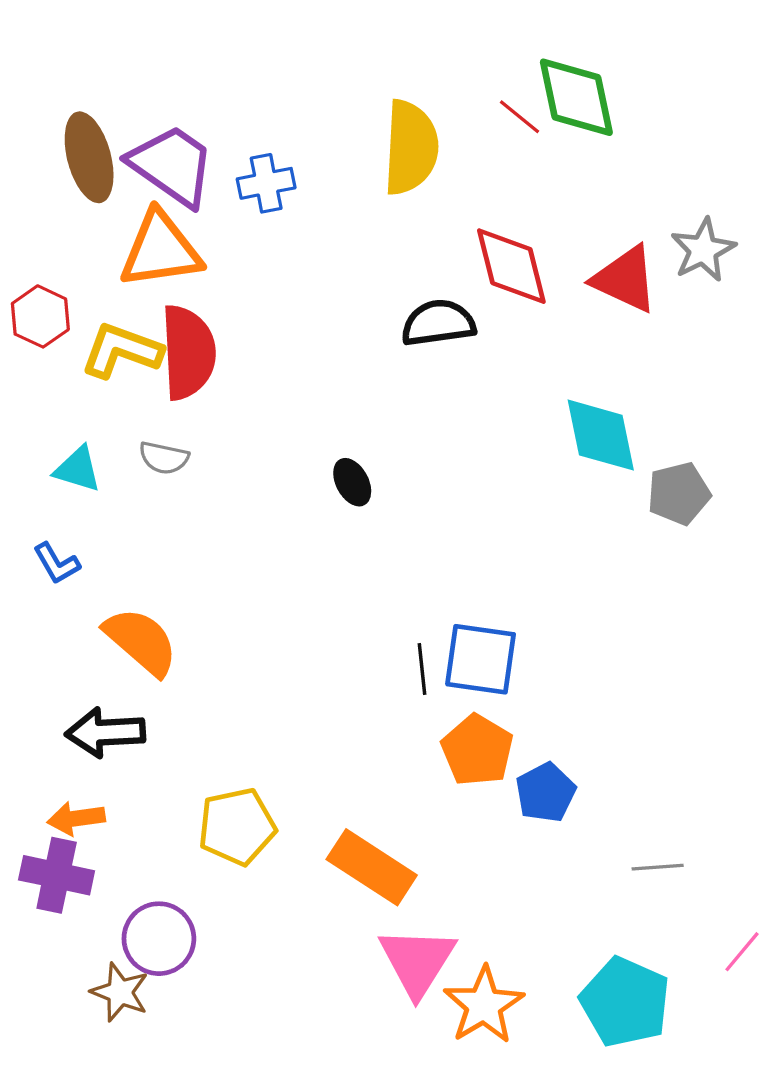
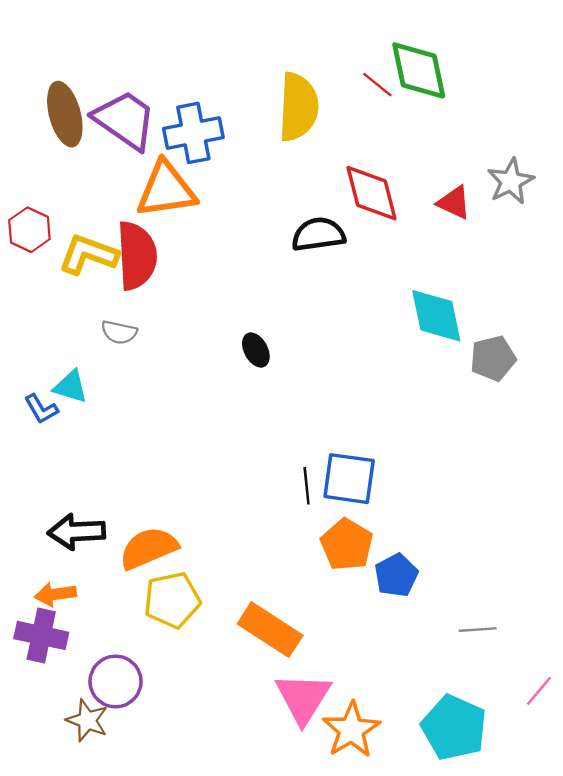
blue cross: (266, 183) -> (193, 133), size x1.4
orange triangle: (161, 250) -> (166, 190), moved
red triangle: (625, 279) -> (454, 203), size x0.7
cyan triangle: (78, 469) -> (71, 387), moved
orange semicircle: (141, 641) -> (149, 548), moved, turned -64

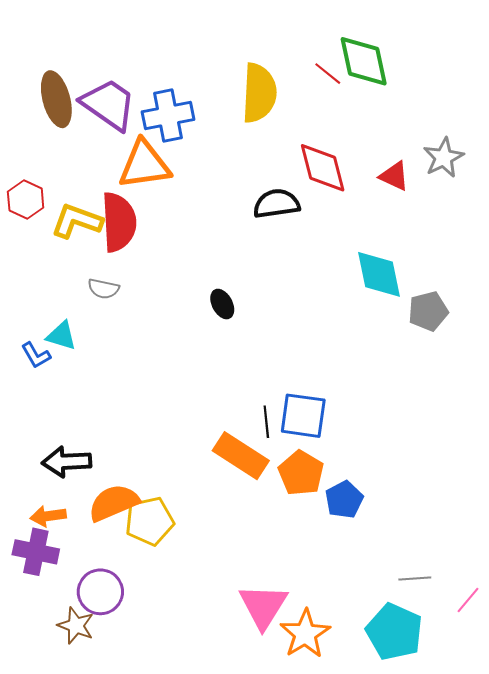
orange semicircle: (149, 548) -> (114, 503), moved
orange rectangle: (270, 630) -> (241, 456), moved
gray line: (478, 630) -> (415, 578), moved

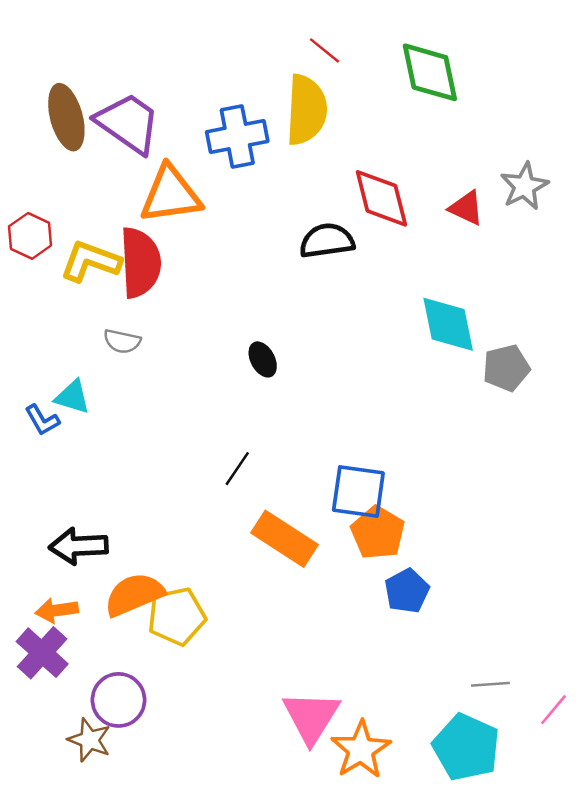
red line: (328, 74) -> (324, 50), moved
blue cross: (168, 116) -> (237, 137), moved
black line: (266, 422) -> (237, 469), moved, turned 40
orange pentagon: (301, 473) -> (378, 533), moved
purple cross: (36, 552) -> (42, 653), turned 30

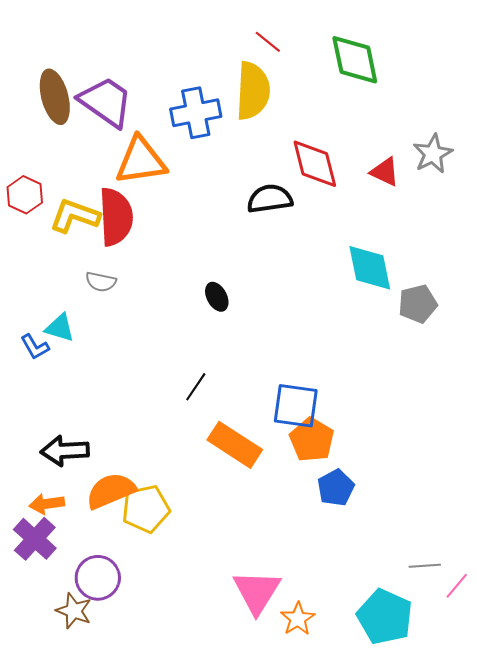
gray line: (490, 684) -> (425, 566), moved
orange star: (361, 750) -> (298, 619), size x0.7

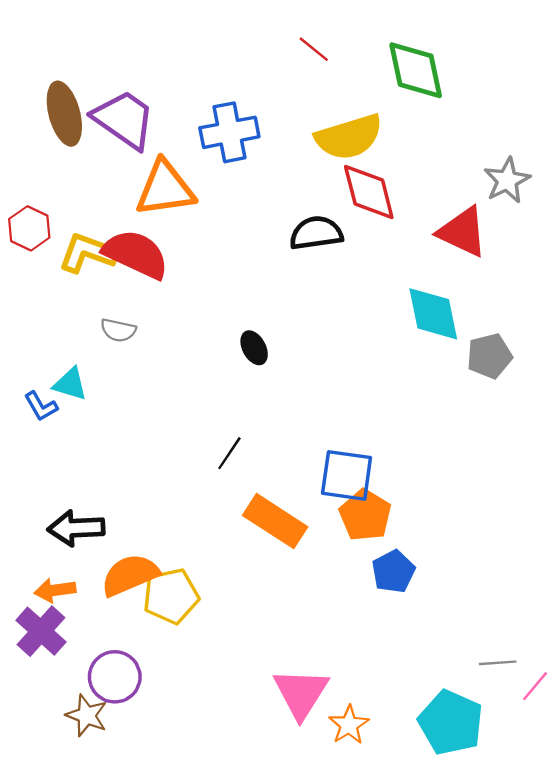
yellow semicircle: (253, 91) -> (349, 137), moved, turned 70
red triangle: (385, 172) -> (463, 232), moved, size x1.5
red semicircle: (116, 217) -> (136, 254), turned -62

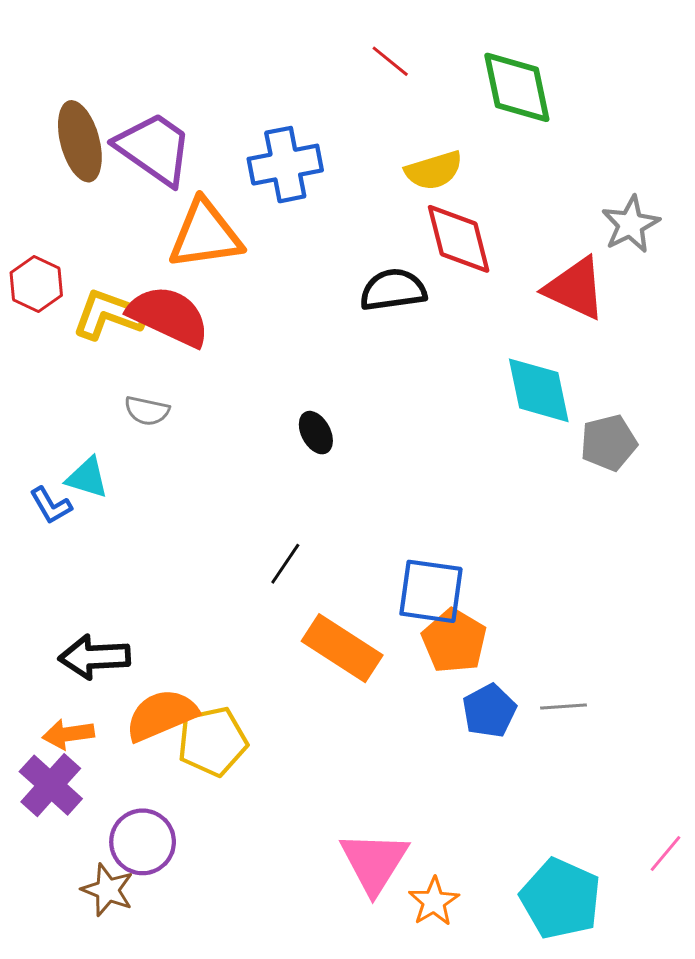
yellow semicircle: (349, 137) -> (434, 170), size x0.7
gray line: (498, 663) -> (563, 706), moved

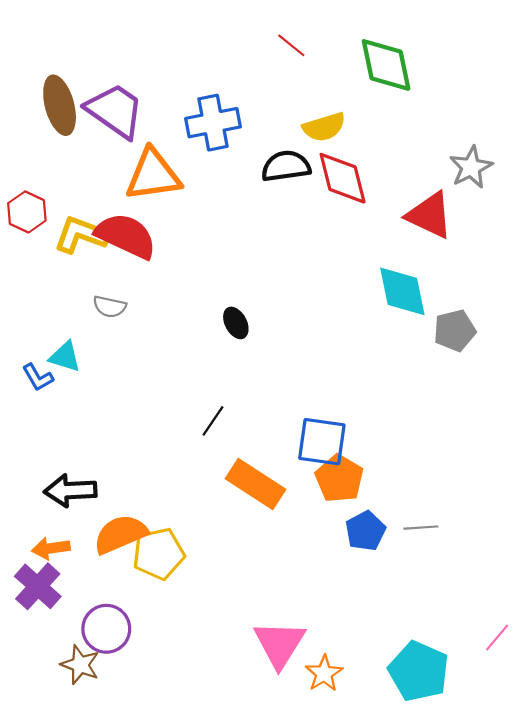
black semicircle: (393, 290) -> (286, 166), moved

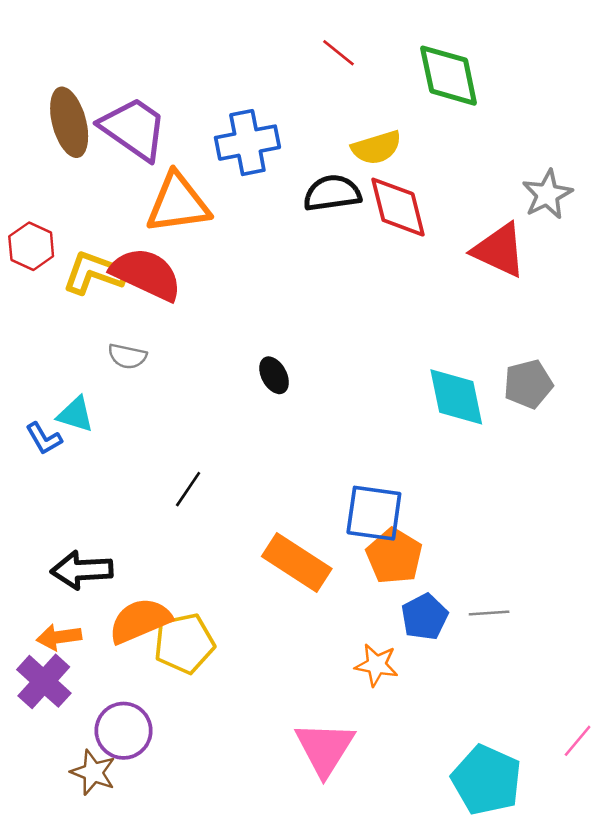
cyan diamond: (402, 291) -> (456, 397), moved
black line: (213, 421) -> (188, 489), moved
orange star: (324, 673) -> (376, 665), moved, turned -30

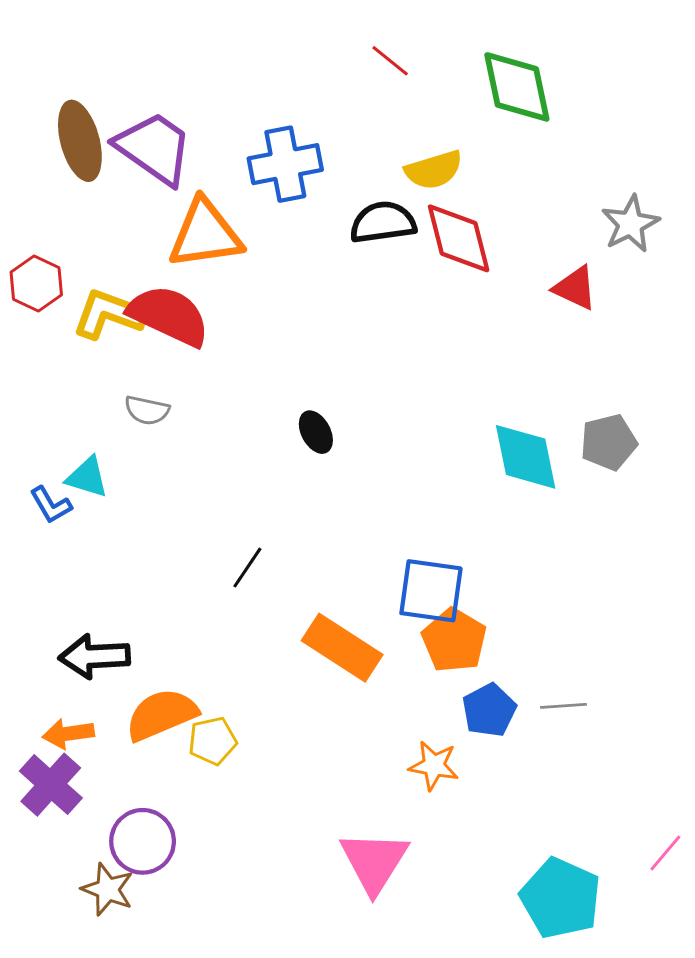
red triangle: (499, 250) -> (575, 288), size x0.7
black line: (188, 489) -> (247, 568), moved
yellow pentagon: (184, 643) -> (212, 741), size x0.7

